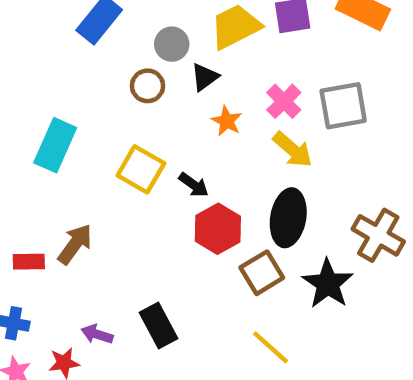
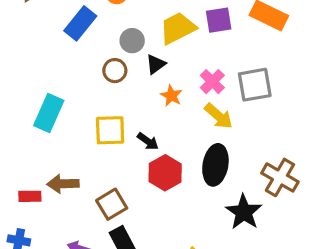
yellow square: (141, 169) -> (110, 130), turned -32
brown arrow: (75, 244) -> (63, 184), turned -128
brown square: (262, 273) -> (112, 204), moved

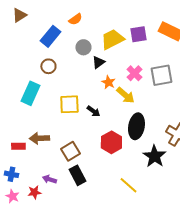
brown circle: (115, 71) -> (48, 66), moved
yellow arrow: (219, 116) -> (125, 95), moved
red hexagon: (165, 173) -> (111, 142), moved

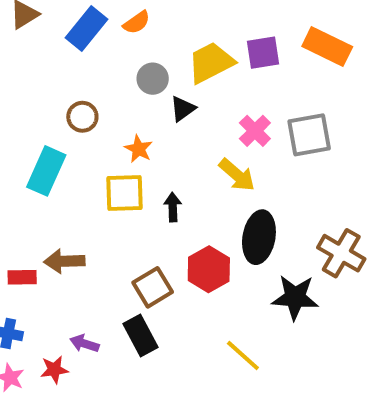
blue rectangle: (50, 36) -> (86, 28), moved
orange star: (108, 82) -> (139, 149), moved
black arrow: (93, 111) -> (173, 207), turned -128
brown square: (70, 151) -> (153, 287), moved
black star: (154, 156) -> (295, 297), turned -30

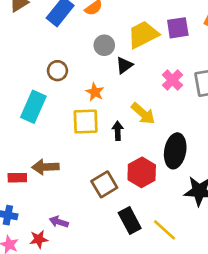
yellow arrow: (237, 175) -> (143, 113), moved
black rectangle: (141, 335) -> (130, 220), moved

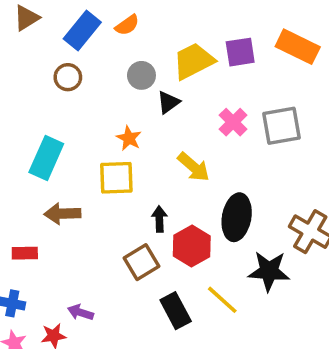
brown circle: (57, 71) -> (68, 77), moved
black arrow: (118, 131) -> (159, 219), moved
brown arrow: (45, 167) -> (62, 214), moved
yellow line: (164, 230) -> (222, 300), moved

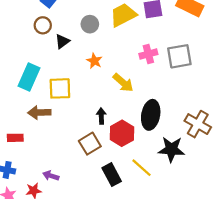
black triangle: (168, 102) -> (62, 41), moved
pink cross: (233, 122) -> (148, 54), turned 30
orange star: (129, 138) -> (94, 61), moved
yellow square: (116, 178) -> (60, 88), moved

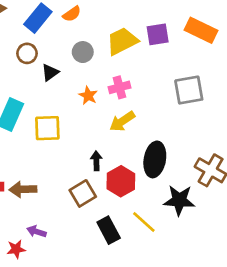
pink cross: (148, 54) -> (119, 87), moved
yellow arrow: (123, 83) -> (122, 121), turned 105
brown arrow: (39, 113) -> (23, 189), moved

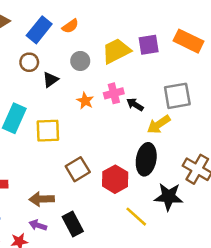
yellow arrow: (122, 121) -> (159, 124), moved
black arrow: (96, 161) -> (135, 105), moved, turned -56
brown arrow: (23, 189) -> (42, 199), moved
brown square: (83, 193) -> (78, 169), moved
black rectangle: (109, 230) -> (73, 224), moved

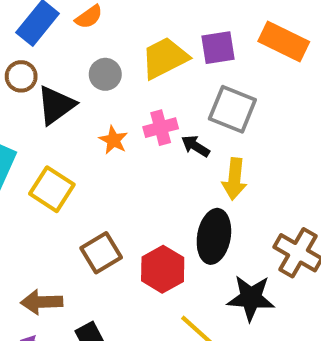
black triangle: (50, 80) -> (56, 105), size x1.5
gray square: (177, 96) -> (232, 109), moved, turned 32
yellow arrow: (159, 124) -> (234, 179), turned -50
yellow square: (48, 131) -> (52, 189), turned 35

